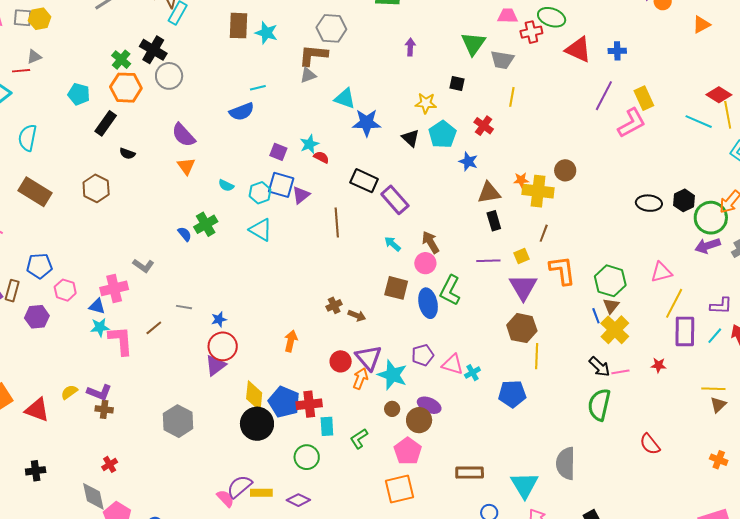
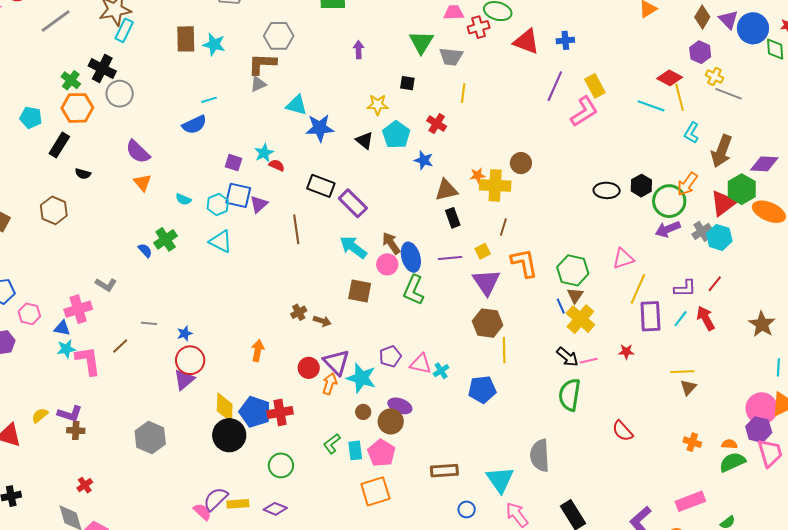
cyan arrow: (393, 244) -> (353, 247), size x1.6
blue ellipse: (428, 303) -> (411, 257), moved
cyan rectangle: (327, 426) -> (355, 450), moved

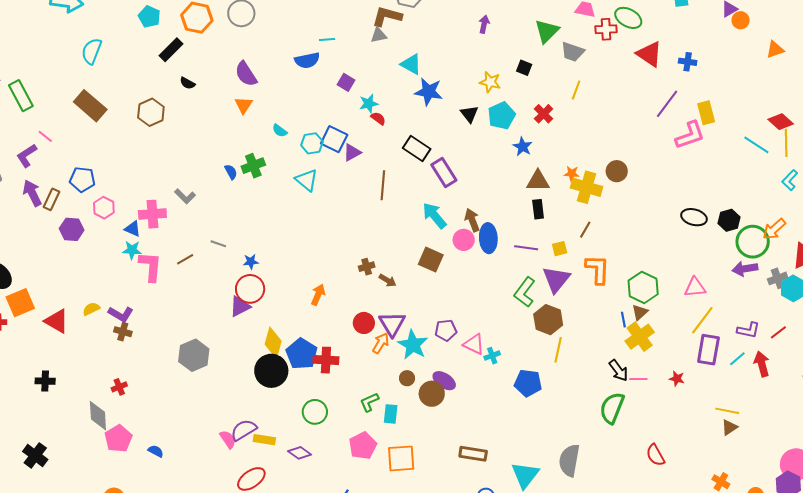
purple square: (233, 163) -> (346, 82), moved
green L-shape: (414, 290) -> (525, 292), moved
pink pentagon: (381, 453) -> (363, 446), moved

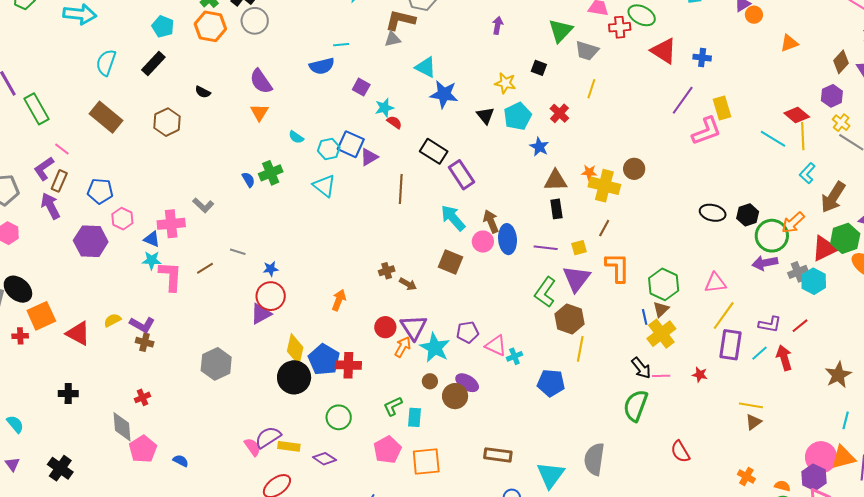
black rectangle: (171, 50) -> (153, 63), moved
brown rectangle: (51, 199) -> (59, 181), moved
purple hexagon: (72, 229) -> (91, 241), size x1.4

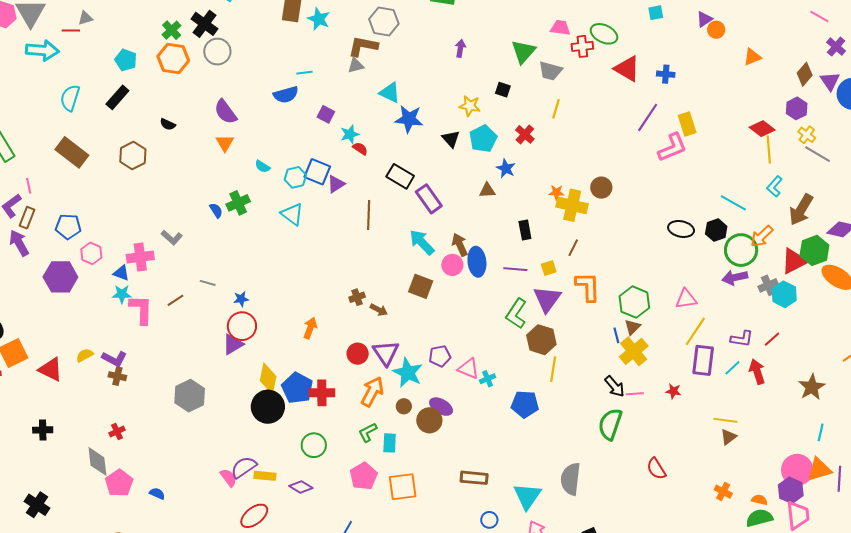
cyan line: (773, 139) -> (733, 203), moved
pink line: (62, 149) -> (29, 186), turned 42
brown triangle: (556, 180) -> (487, 190), moved, size x0.7
orange arrow: (403, 347) -> (372, 392), moved, size x1.4

